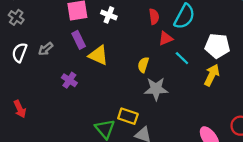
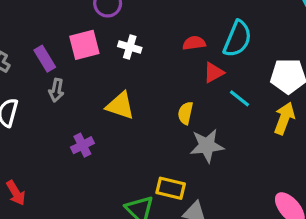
red semicircle: (154, 17) -> (194, 43), turned -84
purple rectangle: (79, 40) -> (45, 59), moved
gray arrow: (46, 49) -> (56, 90), moved, turned -35
purple cross: (69, 80) -> (82, 145), turned 35

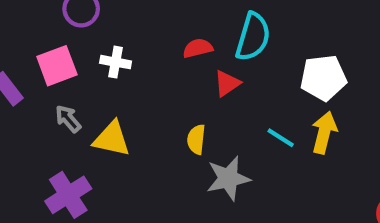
gray arrow: (56, 90) -> (68, 119), moved, turned 135
cyan line: (239, 98) -> (281, 138), moved
purple cross: (82, 145) -> (68, 195), size x1.5

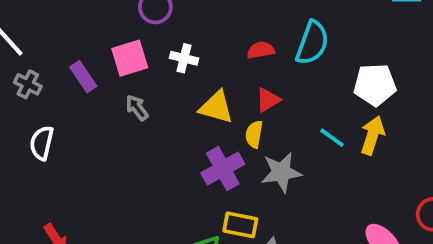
red triangle: (227, 83) -> (268, 100), moved
yellow triangle: (112, 139) -> (216, 107), moved
purple cross: (68, 195) -> (223, 169), moved

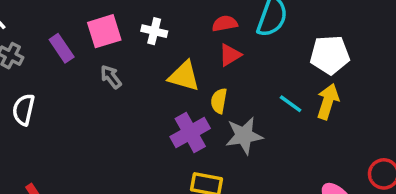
red triangle: (268, 100) -> (230, 55), moved

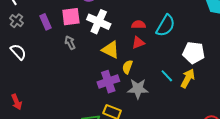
white cross: (154, 31) -> (99, 22), size x1.6
white semicircle: (24, 110) -> (18, 52), turned 114

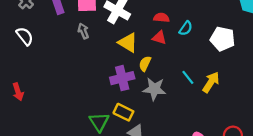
cyan semicircle: (166, 26) -> (186, 28), moved, size x0.6
red triangle: (138, 43) -> (159, 38), turned 32
white pentagon: (194, 53) -> (223, 39), moved

